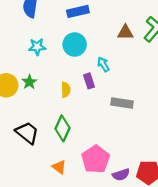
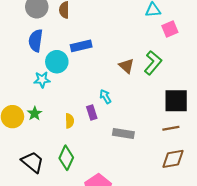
brown triangle: (125, 32) -> (127, 66), turned 42
cyan circle: (75, 45) -> (57, 62), moved

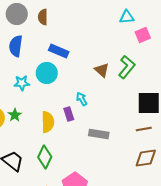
blue rectangle: (81, 46) -> (59, 51), turned 36
cyan circle: (57, 62) -> (47, 73), moved
yellow semicircle: (69, 121) -> (48, 122), size x1.5

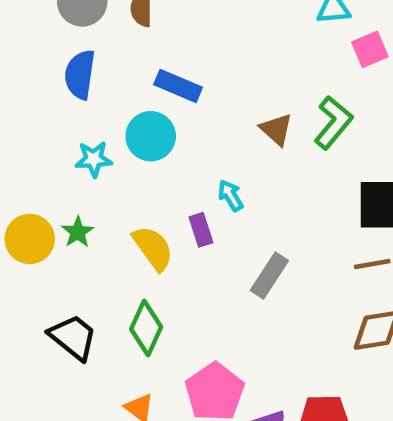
yellow semicircle: (48, 122) -> (153, 248), turned -35
gray rectangle: (99, 134) -> (269, 275), turned -66

